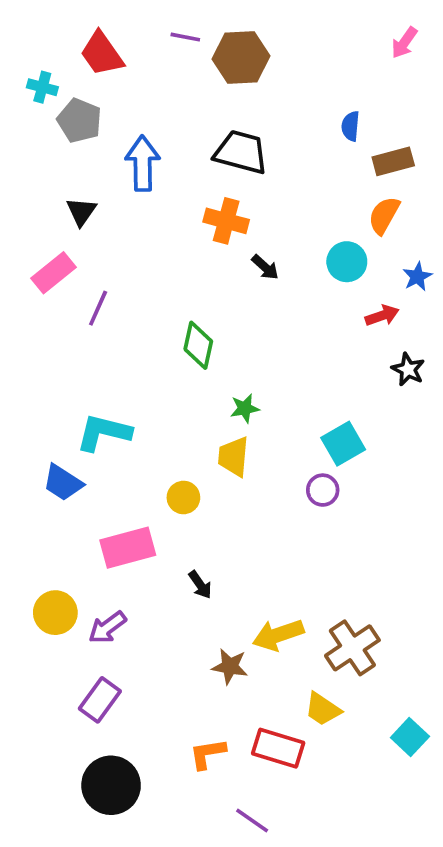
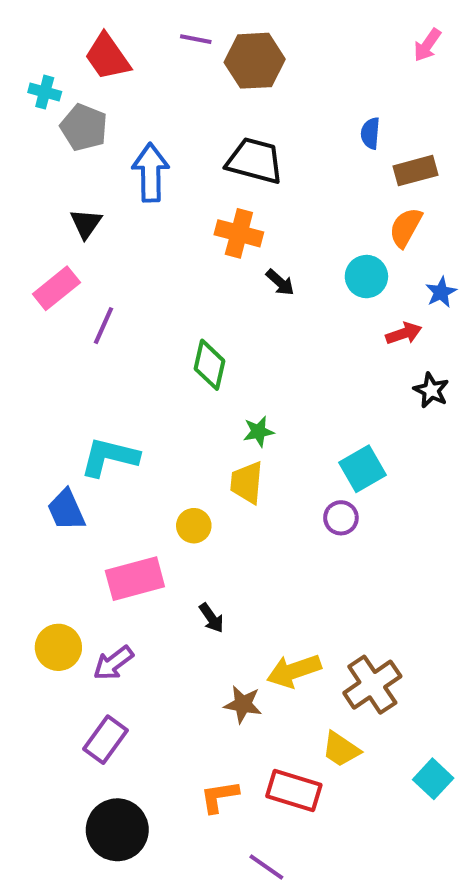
blue trapezoid: (63, 483) -> (66, 510), turned 33

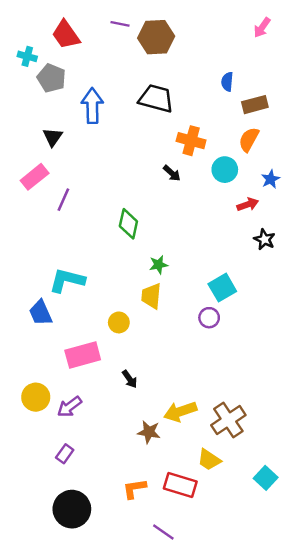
orange cross: (239, 233) -> (191, 141), moved
purple rectangle: (105, 740) -> (65, 454), size x0.7

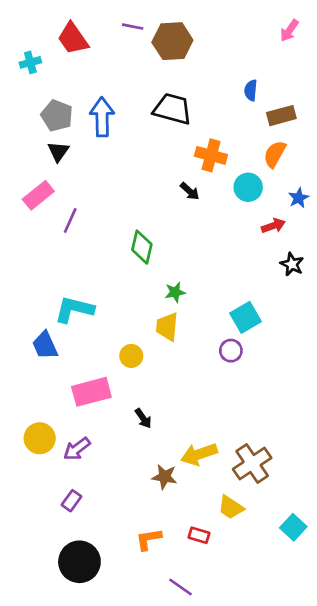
cyan cross: (27, 56) -> (30, 62), turned -30
gray pentagon: (51, 78) -> (57, 116), moved
red rectangle: (180, 485) -> (199, 535), size x0.6

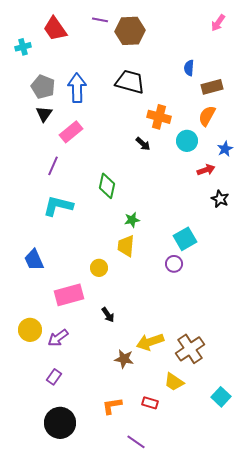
pink rectangle: (38, 195) -> (71, 132), moved
cyan L-shape: (74, 309) -> (58, 206), moved

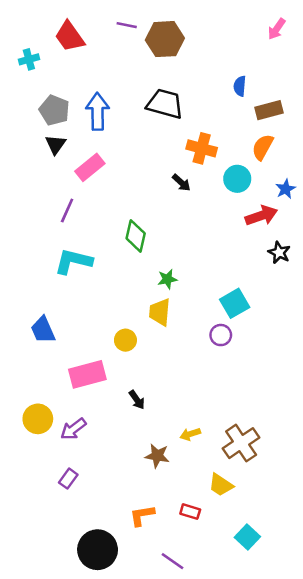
red arrow: (206, 170) -> (261, 216), size x1.4
yellow arrow: (150, 342) -> (190, 434), size x0.6
cyan square: (221, 397) -> (247, 537), moved
black circle: (60, 423) -> (98, 550), moved

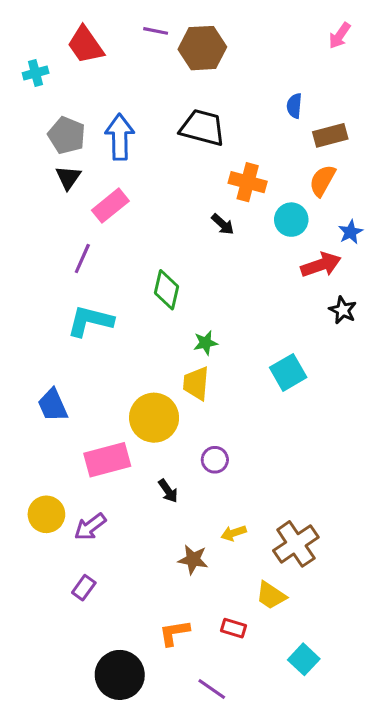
purple circle: (221, 335) -> (215, 460), moved
yellow circle: (125, 340) -> (154, 418), size x1.8

